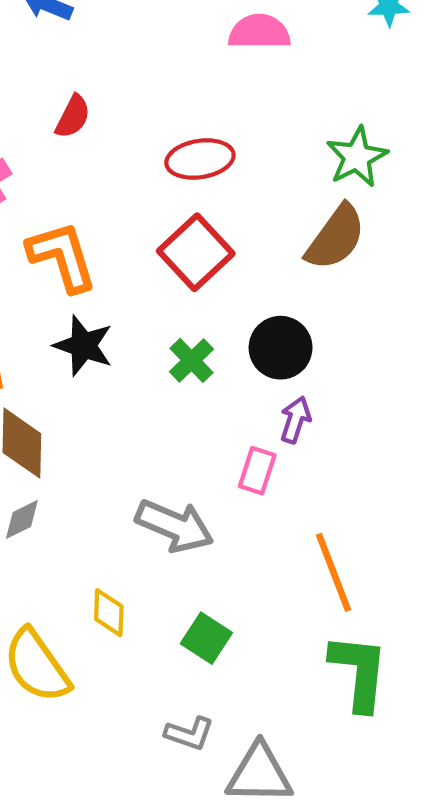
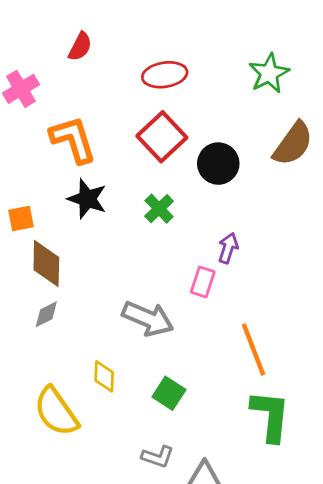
brown semicircle: (336, 237) -> (293, 144), moved
black circle: (281, 348) -> (218, 164), moved

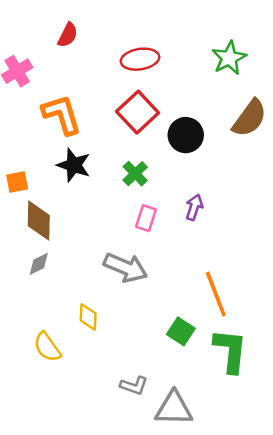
pink rectangle: (203, 282) -> (146, 218), moved
green square: (169, 393) -> (181, 331), moved
yellow semicircle: (56, 412) -> (47, 347), size x0.7

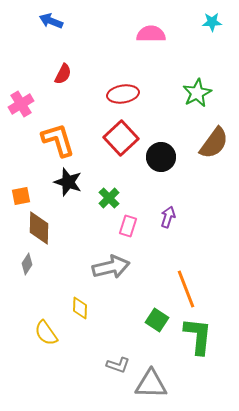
green cross: (135, 174) -> (109, 198), moved
gray diamond: (39, 264) -> (27, 264), moved, turned -30
gray arrow: (126, 268) -> (111, 267), turned -36

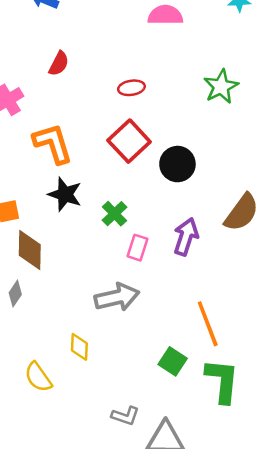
red ellipse: (123, 94) -> (131, 88), size x0.7
brown semicircle: (214, 143) -> (242, 212), moved
purple arrow: (168, 217) -> (186, 237), size x1.4

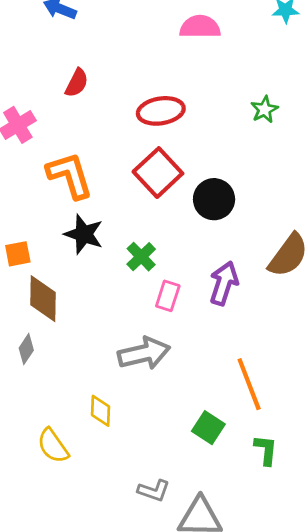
green star: (221, 87) -> (264, 109), size x0.7
red ellipse: (131, 88) -> (161, 111), size x1.5
green L-shape: (222, 381) -> (266, 450), size x0.6

